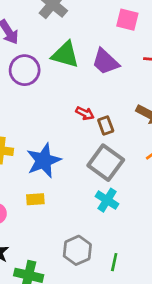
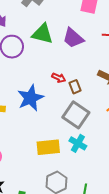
blue star: (44, 160) -> (30, 98), moved
yellow rectangle: (35, 199) -> (48, 147), moved, size x1.6

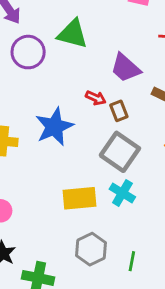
purple trapezoid: (73, 38) -> (125, 68), moved

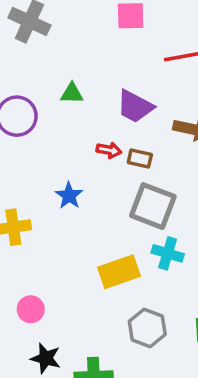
green triangle: (73, 34) -> (72, 93), moved, size x0.6
brown rectangle: (119, 111) -> (140, 159), turned -42
blue star: (54, 127) -> (69, 196), size x0.6

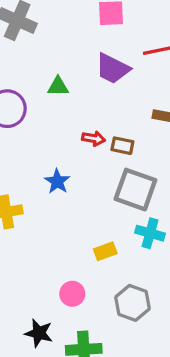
purple trapezoid: (135, 106) -> (113, 69), moved
yellow rectangle: (119, 272) -> (105, 251), size x0.6
pink circle: (31, 309) -> (72, 294), moved

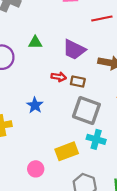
purple trapezoid: (113, 69) -> (74, 50), moved
yellow rectangle: (105, 251) -> (67, 151), size x1.5
pink circle: (72, 294) -> (36, 169), moved

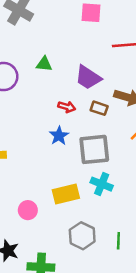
brown rectangle: (78, 82) -> (99, 108), moved
blue star: (35, 105) -> (59, 136), moved
gray square: (86, 111) -> (94, 149), turned -32

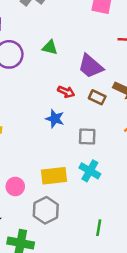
blue star: (59, 136) -> (55, 119), turned -30
gray square: (94, 149) -> (87, 136), size x0.6
gray hexagon: (82, 236) -> (46, 210), moved

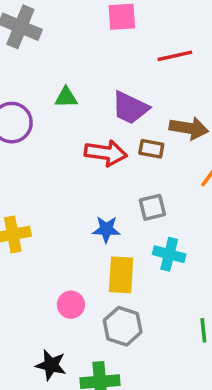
red arrow: (66, 92) -> (106, 153), size x1.6
blue star: (55, 119) -> (106, 229), moved
yellow rectangle: (54, 176) -> (121, 275), turned -65

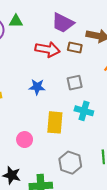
green triangle: (66, 97) -> (16, 21), moved
blue star: (106, 229) -> (37, 87), moved
gray hexagon: (123, 326) -> (70, 163), moved

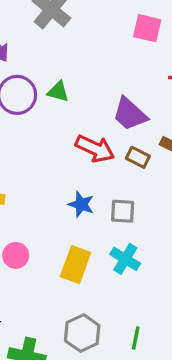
blue star: (37, 87) -> (81, 204), moved
pink circle: (25, 140) -> (16, 255), moved

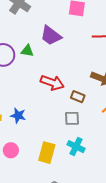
purple trapezoid: (130, 114) -> (51, 36), moved
brown rectangle: (138, 157) -> (78, 97), moved
blue star: (81, 204) -> (18, 115), moved

